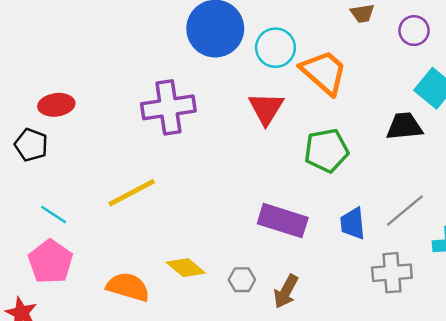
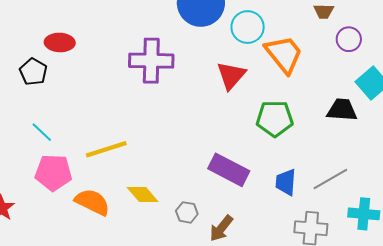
purple circle: (414, 31) -> (349, 39), moved
yellow line: (132, 193) -> (106, 149), moved
pink pentagon: (51, 262) -> (53, 173), moved, turned 30

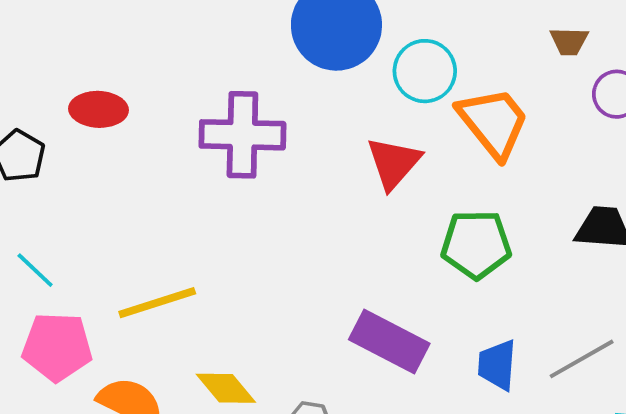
red ellipse: (60, 42) -> (99, 109), moved

